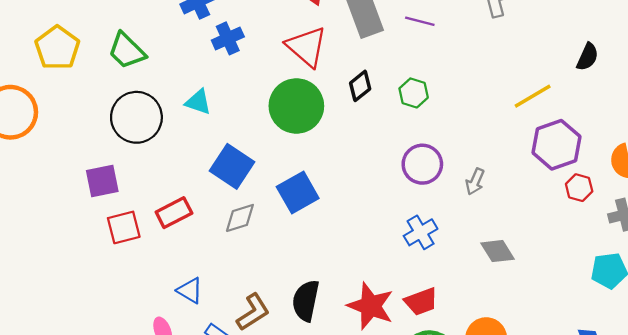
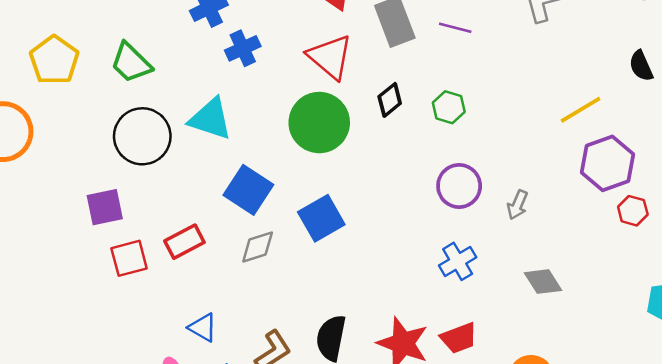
black semicircle: (587, 57) -> (641, 66), turned 132
cyan triangle: (198, 102) -> (210, 119), size x1.5

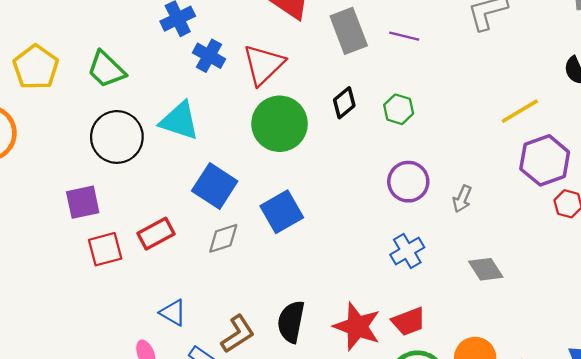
blue cross: (243, 48) -> (209, 56), turned -36
red triangle: (330, 57) -> (264, 65), moved, turned 36

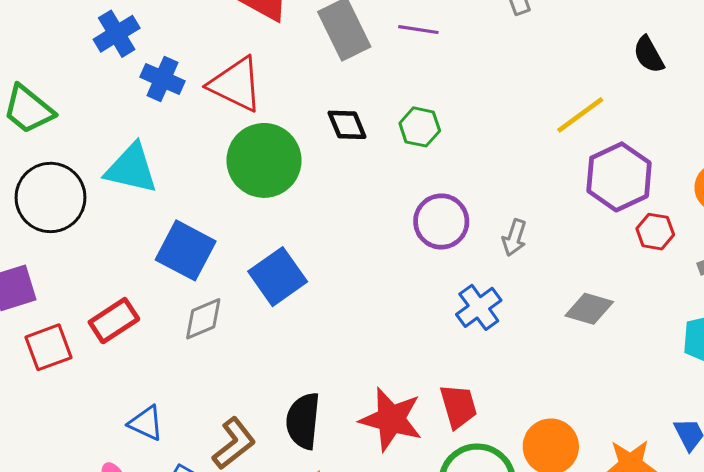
red triangle: (264, 65) -> (236, 84), turned -45
black diamond: (344, 103) -> (347, 125), turned -68
blue cross: (407, 251) -> (479, 307), moved
gray diamond: (486, 269) -> (589, 309), moved, turned -36
red trapezoid: (409, 321) -> (458, 406), turned -80

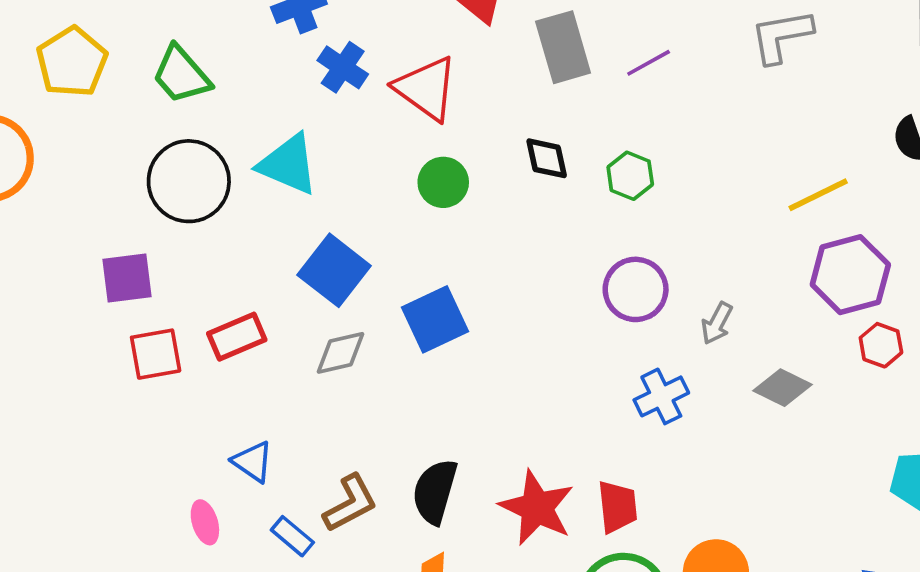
purple line: (418, 30) -> (649, 63), turned -48
green circle: (264, 160) -> (443, 182), size x0.6
gray diamond: (589, 309) -> (782, 388), moved

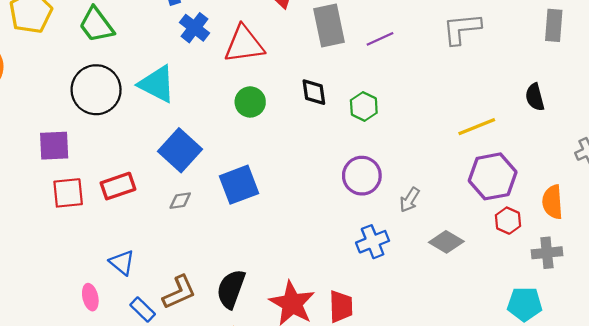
red triangle: (426, 88) -> (244, 44), turned -48
gray diamond: (341, 353) -> (180, 201), size x0.7

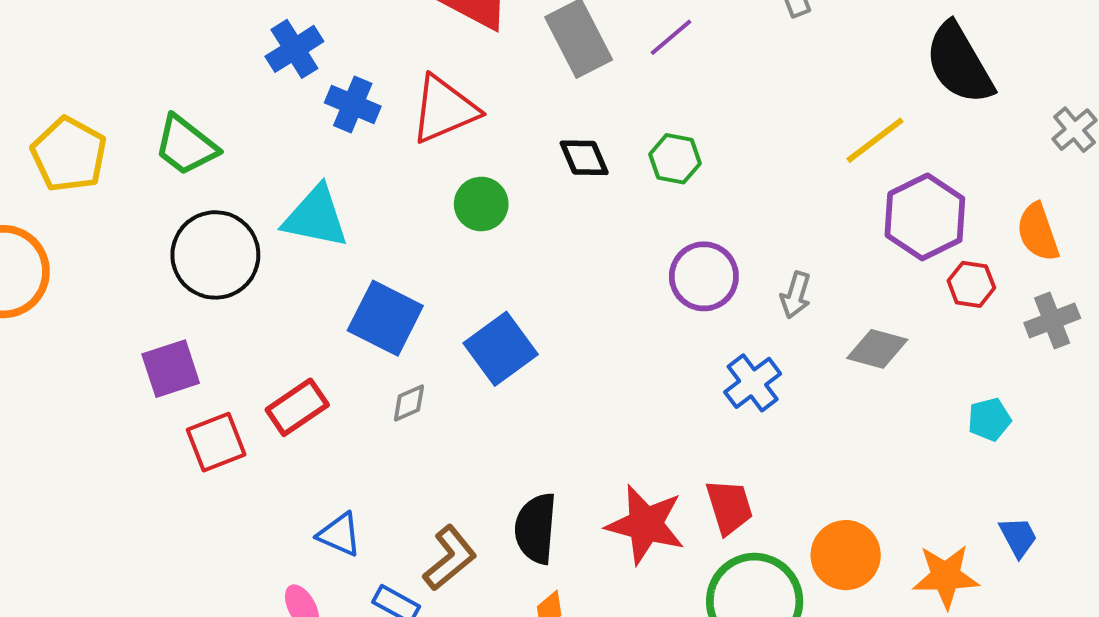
black semicircle: (535, 97) -> (959, 63), size x1.8
cyan pentagon: (525, 304) -> (989, 419), moved, size x0.7

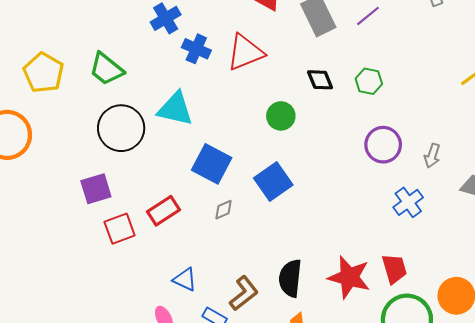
green circle: (481, 204) -> (281, 116), moved

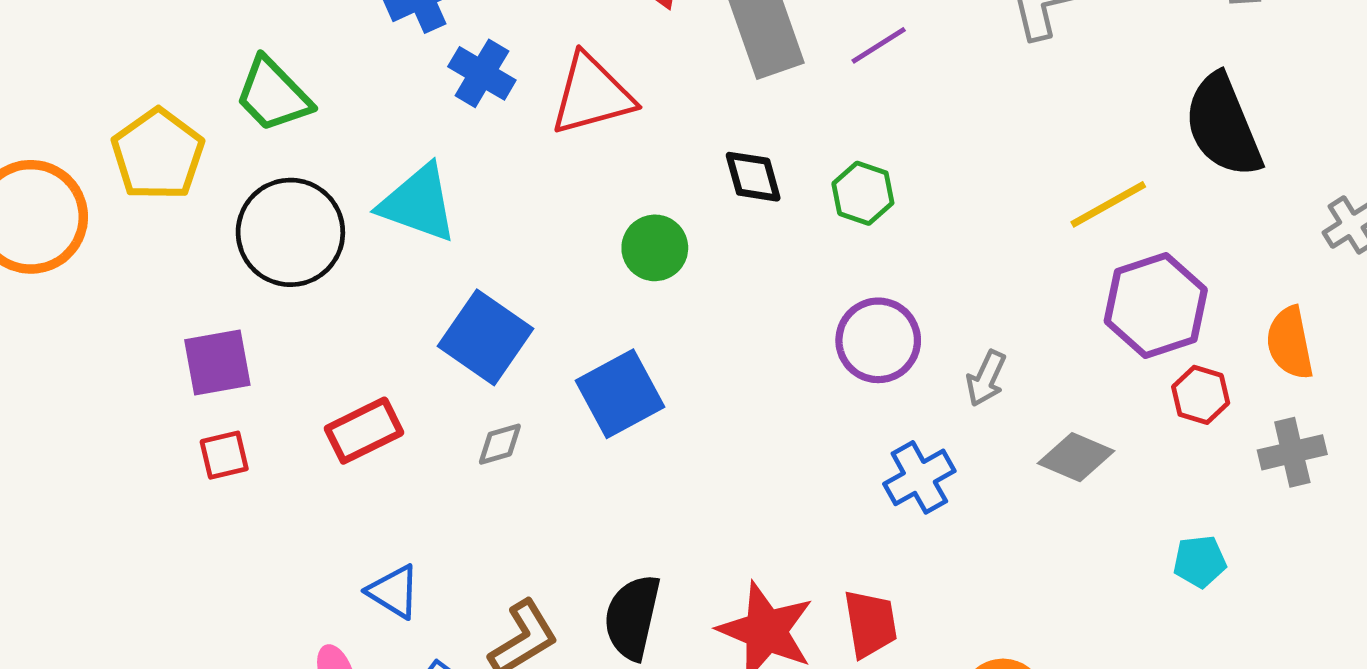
yellow pentagon: (44, 73) -> (158, 154), moved
red square: (120, 229) -> (224, 455), moved, size x0.7

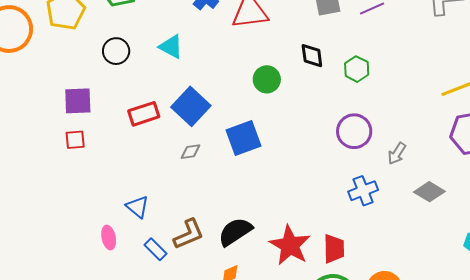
cyan triangle: (418, 203) -> (171, 47), size x0.7
black circle: (290, 232) -> (116, 51), size x0.6
red rectangle: (364, 431) -> (144, 114), moved
black semicircle: (632, 617) -> (235, 232), turned 36

